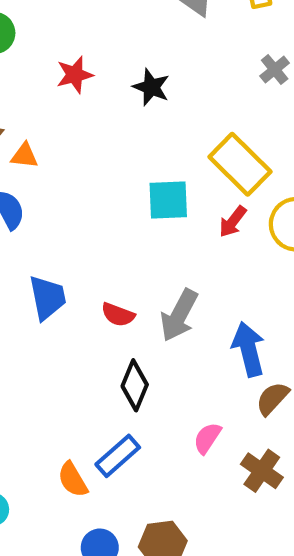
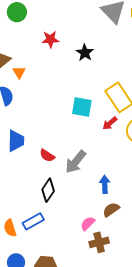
orange triangle: (24, 156) -> (19, 72), turned 40
blue arrow: (249, 349) -> (105, 184), size x0.7
pink semicircle: (207, 438) -> (88, 223), moved
brown cross: (262, 471) -> (99, 242), turned 30

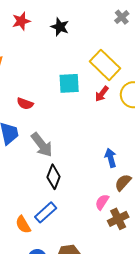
red semicircle: (47, 156) -> (25, 104), moved
gray arrow: (76, 162) -> (42, 145), moved, turned -65

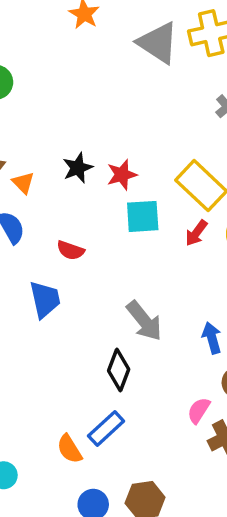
red star: (21, 21) -> (122, 175), moved
black star: (60, 27) -> (78, 168), moved, turned 30
gray arrow: (42, 145) -> (144, 321), moved

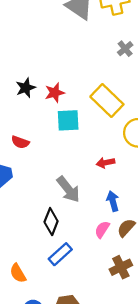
red arrow: (196, 233) -> (106, 163), moved, turned 42
pink semicircle: (199, 410) -> (102, 229), moved
blue rectangle: (106, 429) -> (60, 254), moved

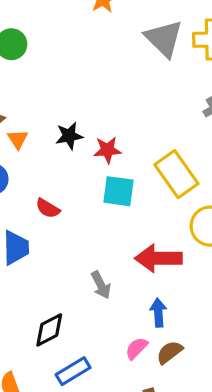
red arrow: (106, 163) -> (158, 258), size x1.8
gray arrow: (68, 189) -> (101, 285), size x0.7
black diamond: (51, 222) -> (49, 330), moved, turned 30

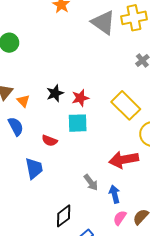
cyan square: (118, 191) -> (78, 123), moved
blue arrow: (158, 313) -> (115, 194), moved

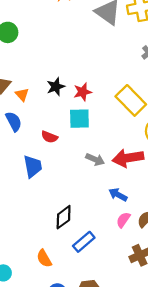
gray arrow: (91, 182) -> (95, 159), moved, turned -30
blue arrow: (115, 194) -> (118, 195), turned -48

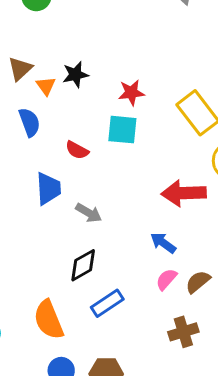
black star: (56, 87) -> (75, 75), moved
gray arrow: (95, 159) -> (89, 213), moved
orange semicircle: (44, 258) -> (49, 320), size x1.5

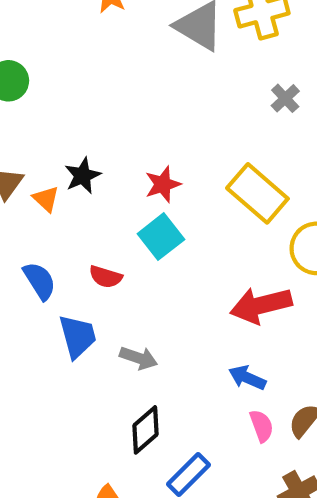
blue semicircle: (29, 122) -> (40, 281), moved
cyan square: (122, 130) -> (161, 237), turned -32
pink semicircle: (166, 279) -> (261, 426), turned 130

